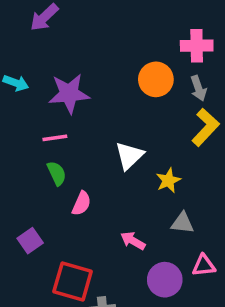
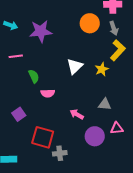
pink line: (55, 138) -> (16, 56), moved
yellow star: (168, 180) -> (102, 69), moved
pink semicircle: (81, 203) -> (48, 93), turned 64

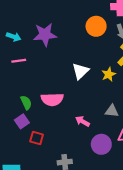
cyan arrow: (11, 25) -> (14, 37), moved
green semicircle: (34, 76) -> (26, 103), moved
pink semicircle: (48, 93) -> (52, 99), size x1.5
red square: (43, 137) -> (37, 138), moved, size x0.6

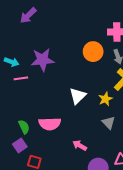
pink line: (19, 61) -> (21, 78), moved
gray triangle: (112, 111) -> (109, 123), moved, turned 40

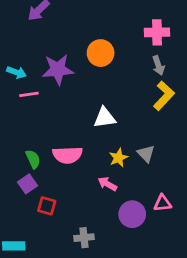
orange circle: (93, 52) -> (101, 53), moved
white triangle: (78, 96) -> (105, 118), turned 36
yellow star: (105, 99) -> (118, 158), moved

